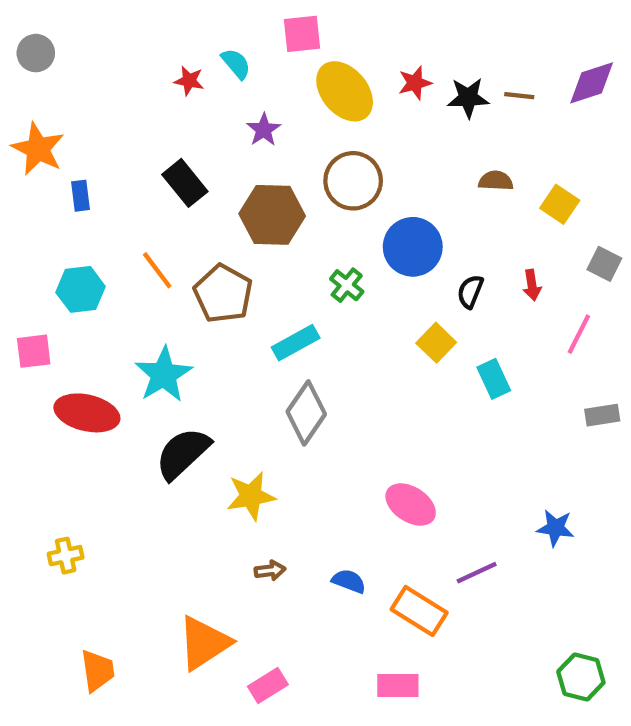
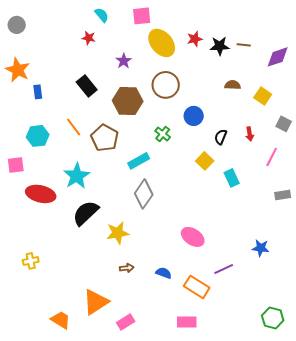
cyan semicircle: (236, 64) -> (102, 15), moved
purple diamond: (592, 83) -> (278, 57), moved
blue circle: (413, 247) -> (194, 116), size x0.7
orange trapezoid: (98, 671) -> (61, 320), moved, turned -50

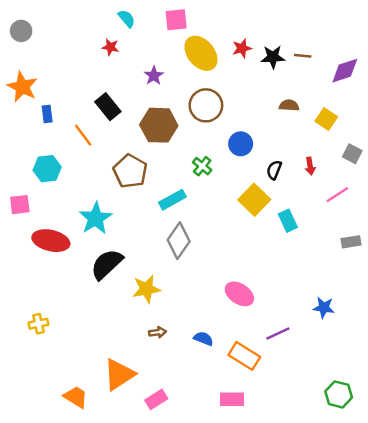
orange line: (74, 127) -> (83, 135), moved
pink line: (272, 157) -> (337, 195), turned 30
yellow square: (205, 161) -> (254, 200), size x1.4

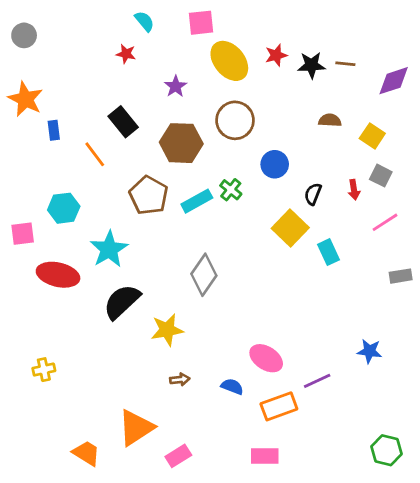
gray square: (352, 154) -> (381, 176), moved
cyan hexagon: (47, 169) -> (64, 208), moved
cyan rectangle: (172, 200) -> (197, 201), moved
pink ellipse: (239, 294) -> (266, 358), moved
orange rectangle: (244, 356) -> (279, 406), turned -52

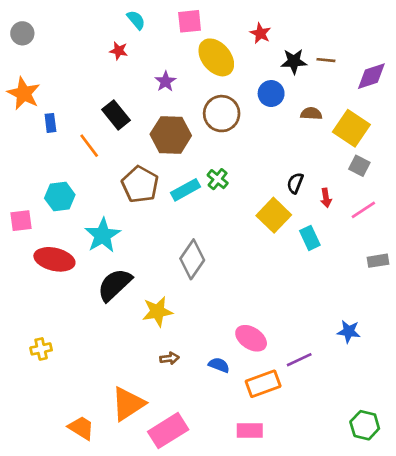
red star: (276, 55) -> (260, 33), moved, turned -30
yellow square: (372, 136) -> (351, 128), size x1.5
blue circle: (275, 164) -> (271, 94), moved
red arrow: (354, 190) -> (326, 198), moved
pink rectangle: (178, 456) -> (168, 431), size x1.6

